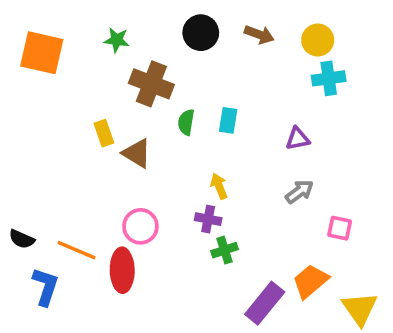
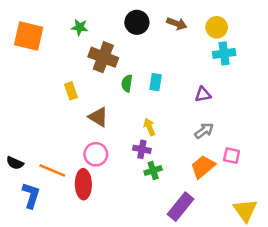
brown triangle: (137, 153) -> (98, 117), moved
orange trapezoid: (310, 281) -> (203, 167), moved

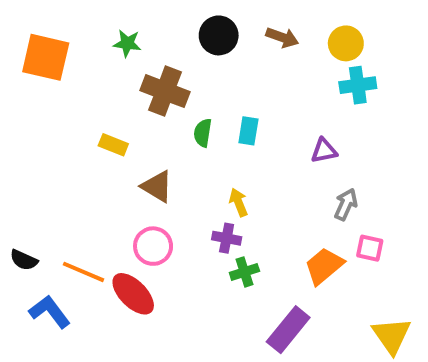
yellow rectangle: (71, 91) -> (113, 145), turned -49
gray arrow: (204, 131) -> (346, 204), moved, turned -30
red ellipse: (83, 184) -> (133, 294), turned -44
blue L-shape: (31, 195) -> (50, 312), turned -55

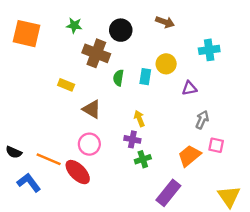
black circle: (219, 35) -> (121, 30), moved
yellow circle: (346, 43) -> (166, 64), moved

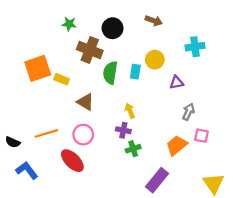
orange square: (27, 34) -> (38, 68), moved, turned -32
green semicircle: (118, 78) -> (110, 73), size x1.5
orange line: (49, 159) -> (46, 133), moved, turned -40

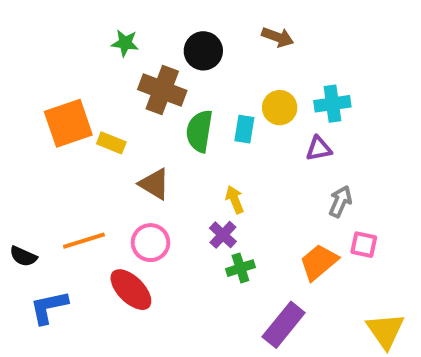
cyan cross: (195, 47) -> (332, 104), moved
purple cross: (123, 130) -> (223, 235), turned 32
blue L-shape: (27, 170) -> (49, 307), turned -65

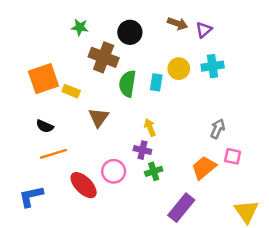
purple triangle: (319, 149) -> (204, 30), moved, turned -30
brown triangle: (154, 184) -> (99, 117), turned 35
purple cross: (223, 235) -> (142, 150), turned -30
pink circle: (150, 243) -> (114, 171), moved
black semicircle: (23, 256) -> (45, 126), moved

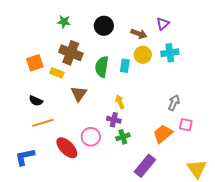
brown arrow: (177, 24) -> (139, 34), moved
brown cross: (104, 57) -> (71, 53), moved
orange square: (43, 79) -> (35, 63), size x0.7

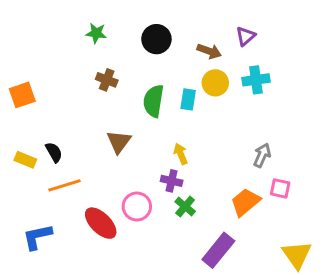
brown cross: (71, 53) -> (107, 80), size x0.6
orange square: (35, 63) -> (22, 95), moved
yellow rectangle: (57, 73) -> (25, 160), moved
black semicircle: (36, 101) -> (54, 152), turned -144
green cross: (123, 137) -> (185, 207), turned -32

